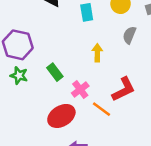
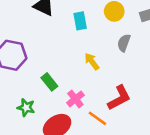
yellow arrow: (97, 53) -> (92, 61), turned -36
green star: (19, 75) -> (26, 108), moved

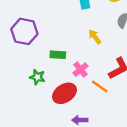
green rectangle: (49, 82) -> (58, 55), turned -48

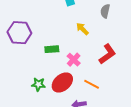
green star: (37, 77) -> (38, 84), moved
orange line: (100, 86) -> (92, 84), moved

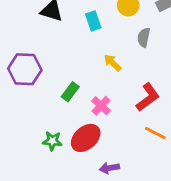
green rectangle: (52, 49) -> (70, 92), turned -48
orange line: (92, 84) -> (155, 133), moved

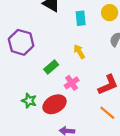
yellow arrow: (112, 63) -> (79, 52), moved

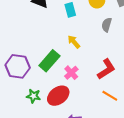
purple hexagon: (21, 42) -> (18, 66), moved
green rectangle: (51, 67) -> (49, 61), size x1.5

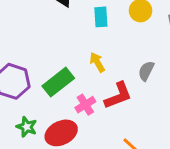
gray semicircle: (107, 25) -> (146, 71), moved
red L-shape: (106, 69) -> (118, 96), moved

